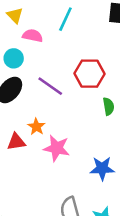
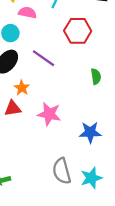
red hexagon: (89, 74) -> (78, 31), moved
orange star: (36, 127) -> (22, 88), moved

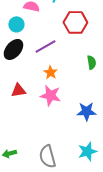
purple line: (43, 58) -> (45, 46), turned -65
orange star: (22, 88) -> (50, 72), moved
gray semicircle: (62, 171) -> (47, 156), moved

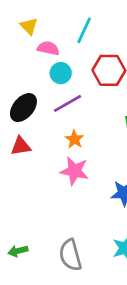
cyan circle: (16, 24) -> (61, 73), moved
red triangle: (18, 90) -> (21, 146), moved

